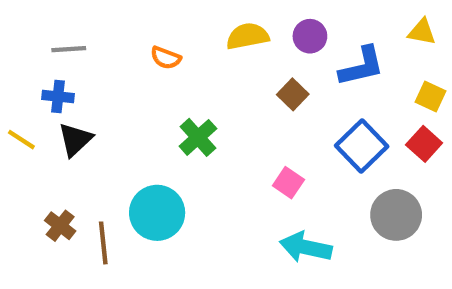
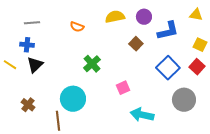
pink square: (288, 183) -> (123, 88), moved, turned 32
brown line: (103, 243) -> (58, 121), moved

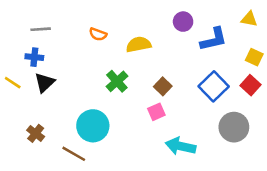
yellow semicircle: (115, 17) -> (139, 44), moved
brown square: (136, 44) -> (163, 86), moved
brown line: (58, 121) -> (74, 154), turned -54

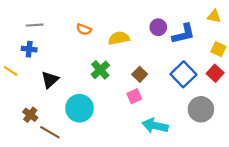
purple circle: (183, 22) -> (158, 27), moved
black triangle: (44, 83) -> (50, 80), moved
brown line: (74, 154) -> (50, 132), moved

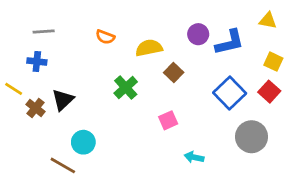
brown square: (140, 74) -> (174, 72), moved
cyan circle: (79, 108) -> (83, 142), moved, size x0.7
brown cross: (30, 115) -> (35, 108), moved
cyan arrow: (155, 126) -> (194, 157), size x0.6

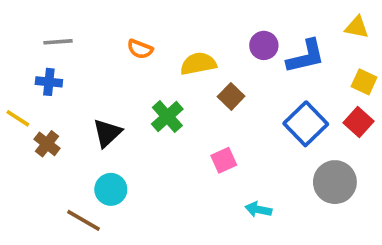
black triangle: (63, 100) -> (107, 133), moved

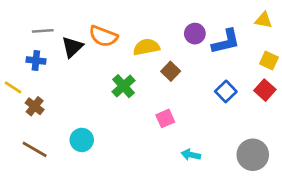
orange semicircle: (140, 49) -> (103, 36), size x1.5
blue square: (306, 124) -> (226, 91), size x0.7
black triangle: (107, 133) -> (72, 47), moved
gray circle: (335, 182) -> (253, 155), moved
brown line: (83, 220) -> (35, 149), moved

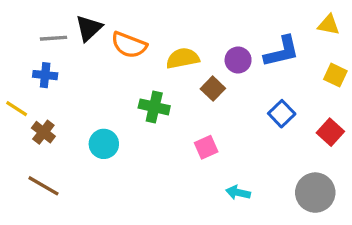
purple circle: (195, 34) -> (238, 60), moved
black triangle: (72, 47) -> (89, 28), moved
green cross: (123, 86) -> (154, 107), turned -35
red square: (265, 90) -> (330, 132), moved
cyan circle: (82, 140) -> (104, 144), moved

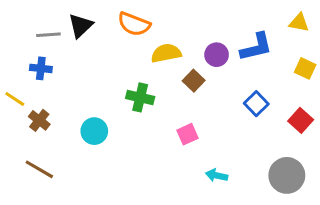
orange semicircle: (129, 45) -> (134, 24), moved

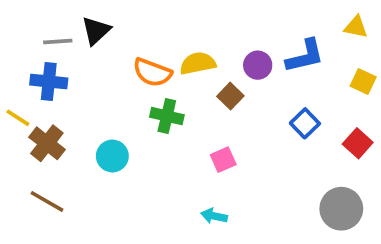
orange semicircle: (134, 24) -> (152, 72), moved
blue cross: (41, 68) -> (49, 81), size x1.4
brown cross: (39, 120) -> (47, 143), size x1.4
cyan arrow: (217, 175) -> (214, 216), moved

